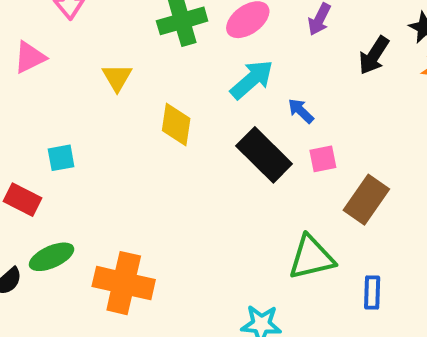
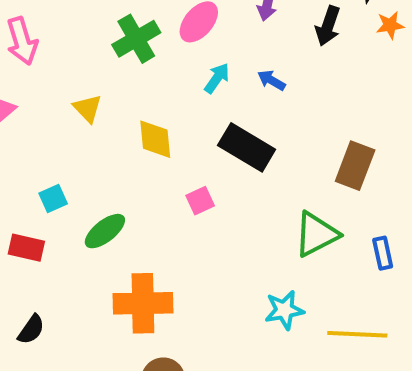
cyan arrow: (252, 80) -> (217, 78), size x0.7
blue arrow: (301, 111) -> (271, 80), moved
pink square: (323, 159) -> (200, 201), moved
green ellipse: (52, 257) -> (105, 231), moved

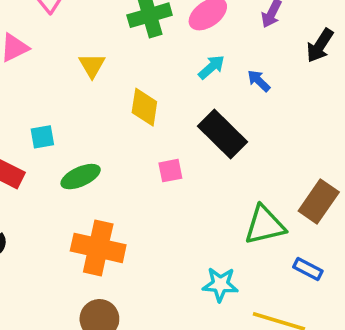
brown rectangle: (355, 166) -> (319, 201), moved
blue rectangle: (383, 253) -> (308, 269), moved, turned -64

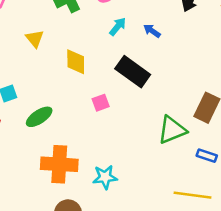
cyan star: (220, 284) -> (105, 177), moved

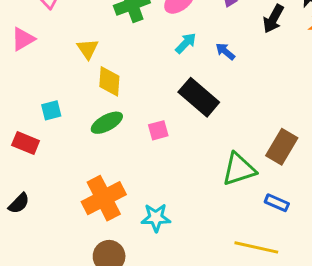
yellow diamond: (76, 62) -> (109, 81), moved
green ellipse: (39, 117) -> (107, 123), moved
orange cross: (59, 164) -> (104, 198), turned -36

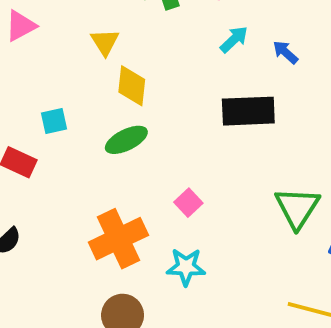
black rectangle: (199, 97) -> (248, 111), turned -45
pink square: (158, 130) -> (188, 203), moved, turned -30
green triangle: (239, 169) -> (297, 208), turned -42

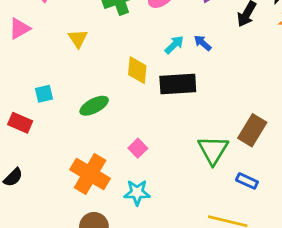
cyan arrow: (234, 39) -> (174, 45), moved
yellow diamond: (132, 86) -> (137, 70), moved
orange cross: (118, 239) -> (90, 174), turned -33

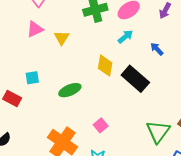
pink triangle: (19, 29) -> (35, 29), moved
cyan arrow: (174, 45) -> (125, 37), moved
black rectangle: (178, 84) -> (135, 79), turned 40

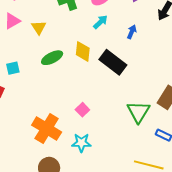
blue arrow: (157, 49) -> (132, 32), turned 72
green ellipse: (70, 90) -> (52, 58), moved

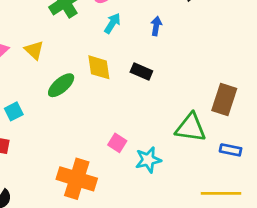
black rectangle: (113, 62) -> (141, 72), size x0.6
green triangle: (138, 112) -> (191, 128), turned -40
cyan star: (81, 143) -> (148, 160), moved

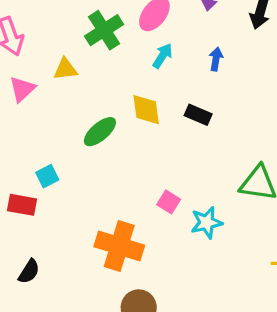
yellow triangle: (34, 50) -> (65, 69), moved, turned -50
cyan square: (14, 111) -> (47, 176), moved

